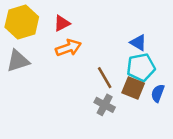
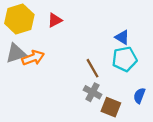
orange arrow: (68, 48) -> (33, 58), moved
brown square: (133, 88) -> (111, 107), moved
blue semicircle: (158, 93) -> (139, 96), moved

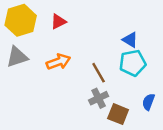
orange arrow: (33, 58) -> (58, 62), moved
gray cross: (93, 92) -> (99, 98), turned 36

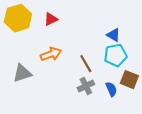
gray triangle: (17, 57) -> (22, 73), moved
blue semicircle: (148, 102) -> (111, 89), moved, turned 136
brown square: (118, 114) -> (129, 80), moved

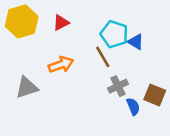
cyan pentagon: (116, 55) -> (114, 34), moved, turned 30
brown line: (86, 64) -> (103, 57), moved
gray cross: (86, 86) -> (118, 86), moved

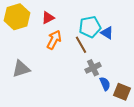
cyan pentagon: (114, 34) -> (90, 27), turned -30
orange arrow: (61, 65) -> (54, 40), moved, turned -42
brown square: (155, 95) -> (122, 92), moved

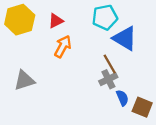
cyan pentagon: (90, 27) -> (105, 17), moved
blue triangle: (107, 33) -> (125, 38), size x1.6
brown line: (81, 45) -> (110, 64), moved

